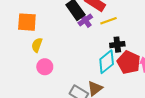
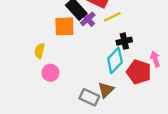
orange square: (27, 22) -> (64, 26), moved
red pentagon: (129, 62) -> (139, 72), moved

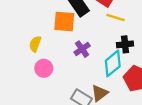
yellow line: (112, 17) -> (115, 18), turned 36
purple cross: (88, 19) -> (82, 49), moved

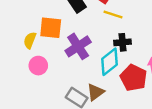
orange square: (64, 21) -> (51, 28), moved
purple cross: (82, 49) -> (78, 46), size x1.5

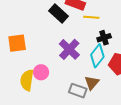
orange square: (51, 28) -> (17, 43), moved
yellow semicircle: (30, 40) -> (27, 80), moved, size x1.5

